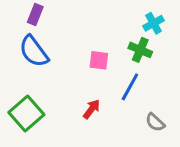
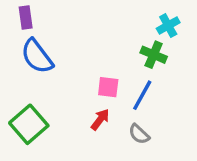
purple rectangle: (35, 14) -> (26, 17), moved, turned -30
pink square: (99, 60) -> (108, 87), moved
gray semicircle: (155, 122) -> (139, 134), moved

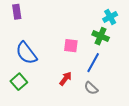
blue semicircle: (37, 56) -> (26, 53), moved
pink square: (108, 87) -> (71, 46), moved
green square: (29, 124) -> (19, 82), size x0.7

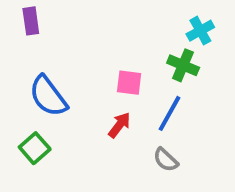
red arrow: (66, 79) -> (119, 125), moved

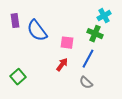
purple rectangle: (31, 21) -> (15, 21), moved
blue semicircle: (48, 96) -> (37, 31), moved

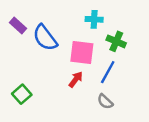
cyan cross: (104, 16) -> (94, 19), moved, turned 32
purple rectangle: (15, 21) -> (18, 25), turned -40
pink square: (67, 43) -> (82, 52), size x1.5

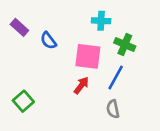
blue semicircle: (45, 38) -> (48, 41), size x0.6
gray semicircle: (105, 102) -> (113, 109), turned 35

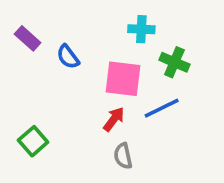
blue line: (116, 77) -> (162, 108), turned 35
gray semicircle: (113, 109) -> (123, 156), moved

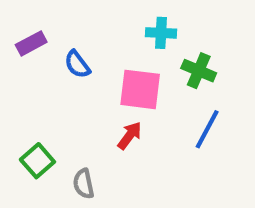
purple rectangle: (28, 38) -> (31, 43), turned -70
blue line: (162, 108) -> (207, 129), moved, turned -36
gray semicircle: (123, 156) -> (84, 184), moved

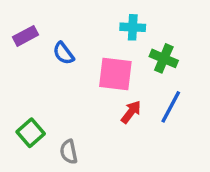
red arrow: (130, 136) -> (131, 112), moved

